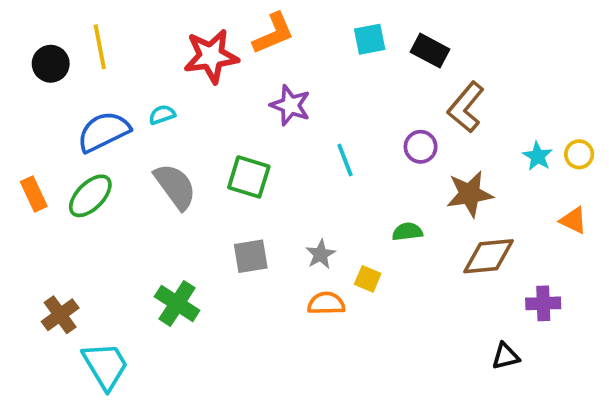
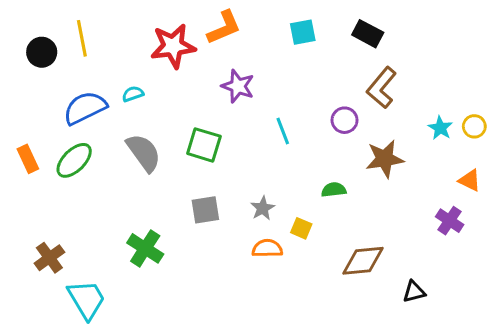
black rectangle: (430, 51) -> (368, 34), moved
brown diamond: (489, 256) -> (363, 261), moved
purple cross: (543, 303) -> (450, 221), moved, turned 36

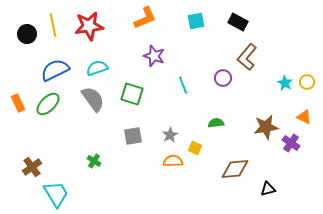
red star: (173, 46) -> (89, 26), moved
cyan semicircle: (133, 94) -> (97, 68), moved, size x1.5
brown star: (385, 159) -> (266, 127), moved
green cross: (145, 248) -> (94, 161), size x0.6

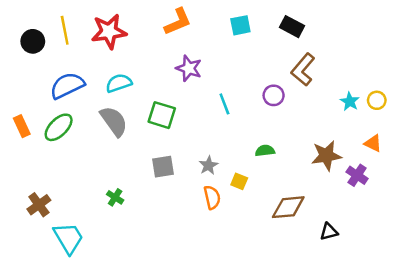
orange semicircle: (173, 161) -> (212, 197), turned 78

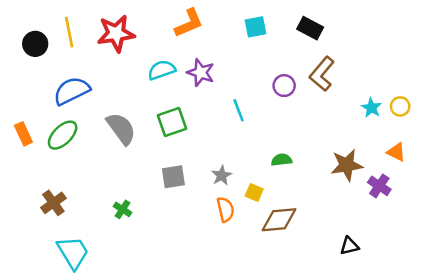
cyan semicircle: (119, 83) -> (162, 70), moved
purple circle: (274, 95) -> (284, 86), moved
green square: (162, 115) -> (172, 122), turned -36
brown cross: (39, 205) -> (53, 203), moved
brown diamond: (288, 207) -> (279, 220), moved

